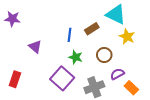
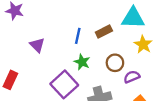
cyan triangle: (116, 14) -> (133, 18), turned -30
purple semicircle: (117, 74) -> (132, 77), moved

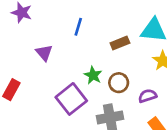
blue line: (78, 36) -> (78, 27), moved
brown circle: (115, 63) -> (119, 83), moved

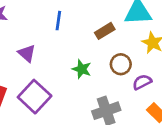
brown circle: (119, 83) -> (121, 64), moved
purple square: (71, 99) -> (35, 97), moved

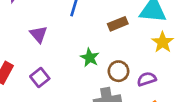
brown circle: (121, 64) -> (118, 71), moved
purple square: (35, 97) -> (40, 77), size x0.6

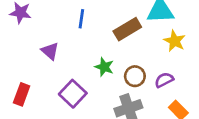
brown rectangle: (118, 24) -> (127, 29), size x1.4
purple square: (40, 77) -> (73, 94), moved, size x1.4

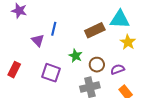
blue line: (81, 19) -> (54, 29), moved
purple square: (73, 94) -> (51, 73), turned -30

